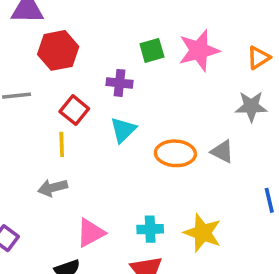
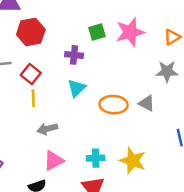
red square: (74, 110) -> (31, 74), moved
gray arrow: (53, 188) -> (47, 129), moved

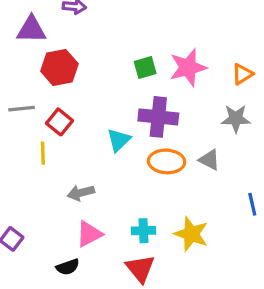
purple cross: (74, 55) -> (158, 117), moved, size x1.6
yellow line: (33, 98) -> (43, 153), moved

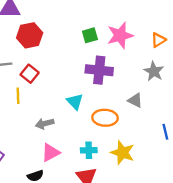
gray star: (236, 119) -> (154, 71), turned 30
cyan triangle: (119, 140) -> (75, 102), moved, turned -30
orange ellipse: (167, 161) -> (105, 118), moved

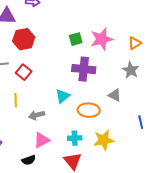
yellow line: (18, 96) -> (16, 100), moved
cyan triangle: (75, 102) -> (63, 96), turned 35
yellow star: (122, 153) -> (104, 140), turned -30

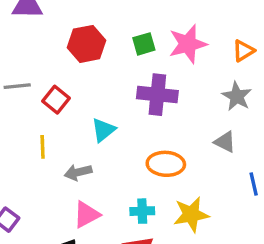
red hexagon: (24, 39) -> (86, 44), moved
gray triangle: (115, 95) -> (225, 142), moved
cyan triangle: (63, 96) -> (103, 130), moved

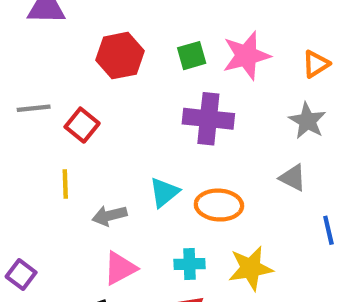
cyan triangle: (103, 130) -> (164, 192), moved

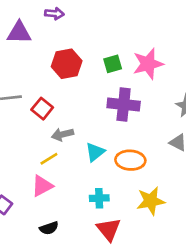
yellow line: (65, 184) -> (49, 159), moved, turned 60
gray arrow: (109, 216) -> (63, 134), moved
cyan cross: (189, 264) -> (99, 198), moved
pink triangle: (120, 268) -> (42, 186), moved

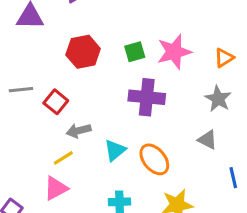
orange ellipse: (130, 160) -> (154, 159), turned 48

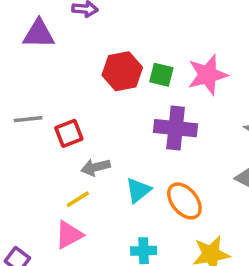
red hexagon: (83, 52) -> (122, 71), moved
green square: (135, 52) -> (161, 75), turned 30
red square: (56, 102) -> (69, 133), turned 30

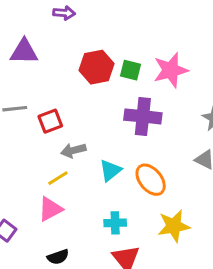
purple triangle: (39, 34) -> (24, 52), moved

